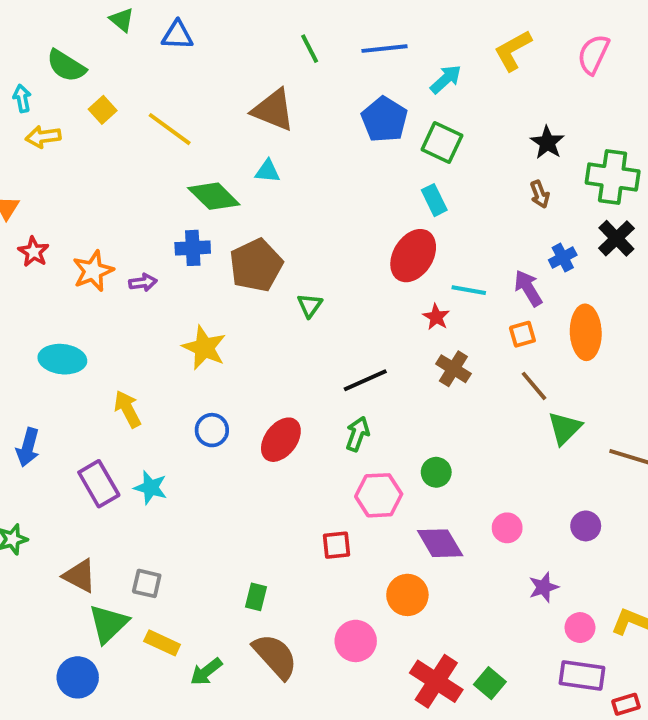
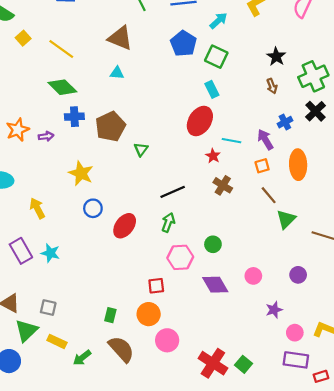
green cross: (613, 177) -> (313, 76), turned -32
green diamond: (214, 196) -> (62, 87), moved
blue circle: (212, 430) -> (93, 208), moved
orange circle: (407, 595) -> (149, 314), moved

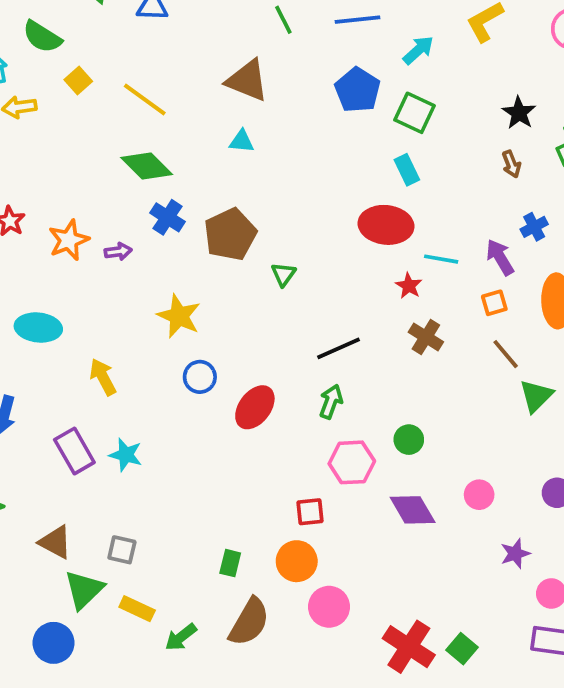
blue cross: (74, 117) -> (168, 217), turned 36
red ellipse: (200, 121) -> (386, 225), turned 64
brown semicircle: (121, 349) -> (249, 622), turned 72

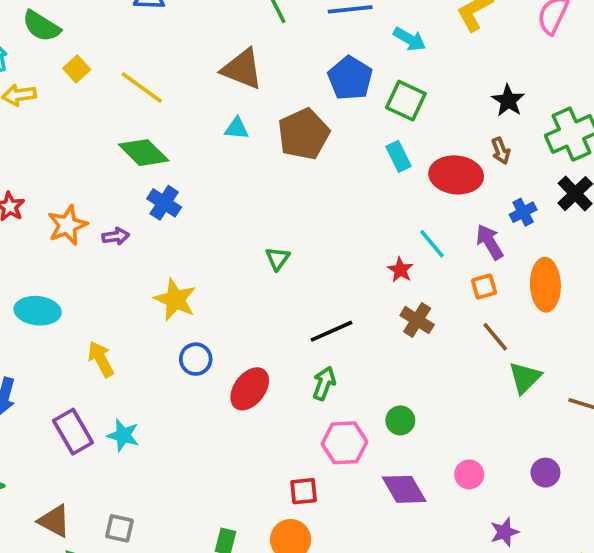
cyan arrow: (418, 50) -> (410, 39), turned 72
red ellipse: (386, 225) -> (456, 175), moved
brown pentagon: (230, 234) -> (304, 134), moved
cyan line: (441, 259) -> (432, 244), turned 40

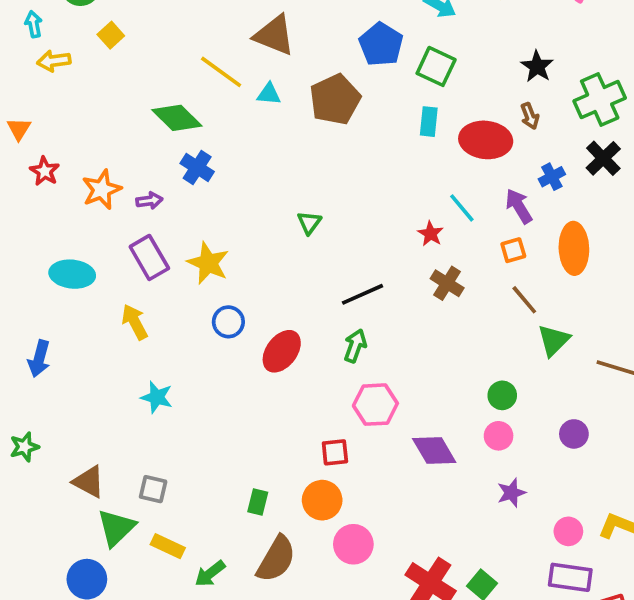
yellow line: (142, 88) -> (221, 72), moved
cyan rectangle: (398, 156) -> (429, 122), turned 32
green circle: (400, 420) -> (502, 395), moved
purple rectangle: (73, 432) -> (149, 258), moved
purple star: (505, 532) -> (511, 493), moved

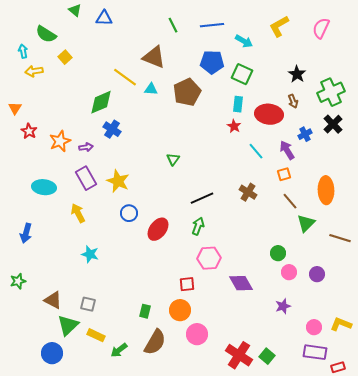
blue pentagon: (381, 44) -> (212, 62), turned -30
green diamond: (177, 118) -> (101, 102), turned -68
red star: (431, 234) -> (234, 126), moved
orange ellipse: (574, 248) -> (326, 190), moved
pink circle: (499, 436) -> (289, 272), moved

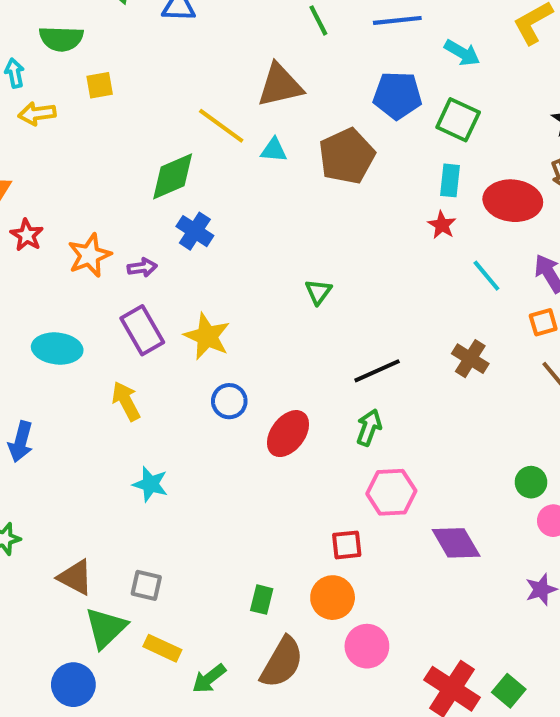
green semicircle: (46, 34) -> (61, 39), turned -30
yellow square: (65, 57) -> (100, 85), turned 32
brown triangle: (154, 57) -> (280, 85), turned -35

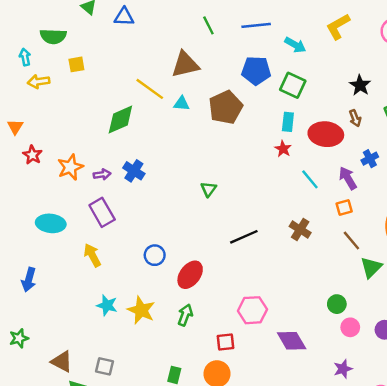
blue cross: (195, 231) -> (134, 171), moved
yellow star: (207, 336) -> (141, 310), moved
green arrow: (369, 427) -> (185, 315), moved

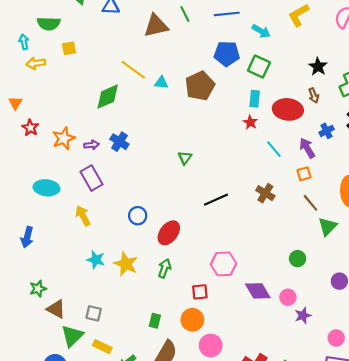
brown triangle: (185, 64) -> (156, 26), moved
pink circle: (350, 327) -> (288, 297), moved
green star: (19, 338) -> (38, 289), moved

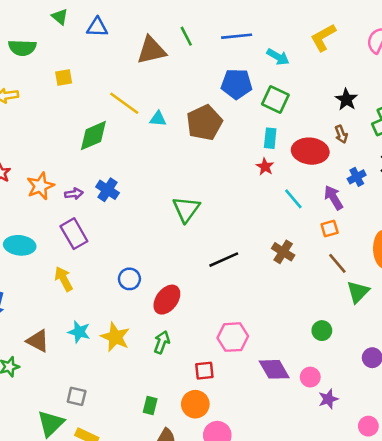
yellow square: (69, 48) -> (64, 77), moved
green triangle: (185, 158) -> (186, 209), size x1.6
brown triangle: (56, 309) -> (38, 341), moved

